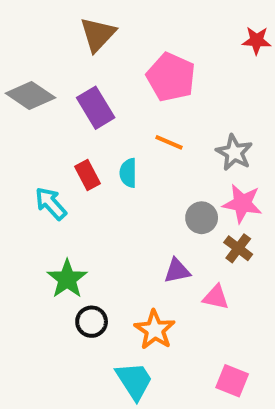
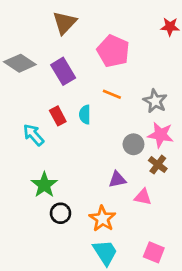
cyan trapezoid: (134, 381) -> (105, 252), moved

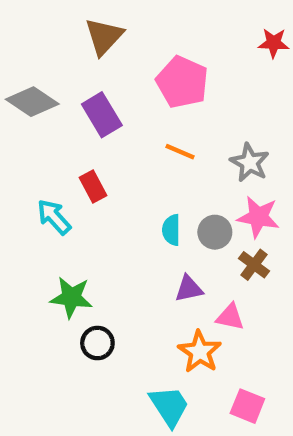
cyan semicircle: (85, 115) -> (171, 230), moved
green star: (44, 185) -> (71, 297), turned -30
orange star: (102, 219) -> (200, 352), moved

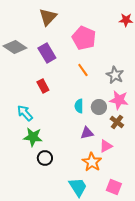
orange line: (180, 152) -> (83, 70), turned 32
cyan arrow: (54, 217) -> (25, 113), moved
pink triangle: (230, 317) -> (106, 146), turned -40

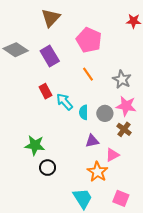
cyan arrow: (25, 113) -> (65, 102), moved

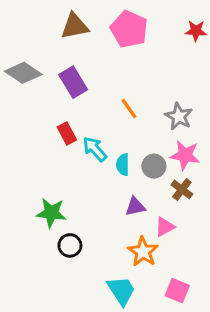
brown triangle: (51, 18) -> (75, 26), turned 36
pink pentagon: (89, 40) -> (129, 29), moved

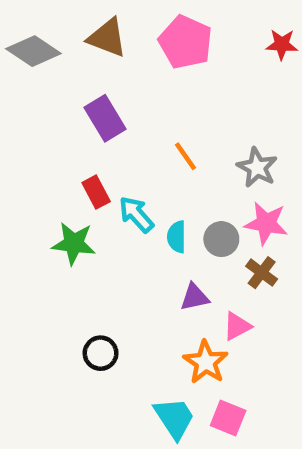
brown triangle: (75, 26) -> (107, 38), turned 32
gray diamond: (23, 73) -> (33, 51), moved
green star: (51, 213) -> (74, 244), moved
pink square: (177, 291) -> (228, 418), moved

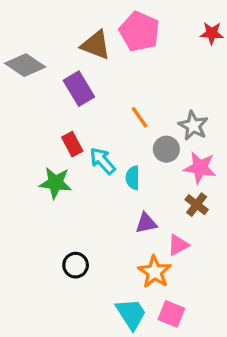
brown triangle: (107, 38) -> (96, 45), moved
gray diamond: (33, 51) -> (25, 65), moved
gray circle: (221, 239) -> (166, 149), moved

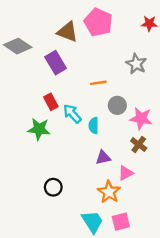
orange line: (139, 117) -> (98, 83), turned -63
gray star: (193, 126) -> (136, 64), moved
pink square: (171, 314) -> (121, 222), turned -36

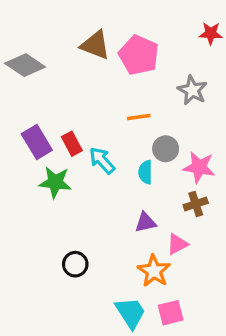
pink pentagon: (98, 22) -> (139, 55), moved
purple rectangle: (56, 63) -> (37, 142), moved
cyan semicircle: (94, 126) -> (146, 172), moved
brown cross: (139, 145) -> (196, 204), turned 35

